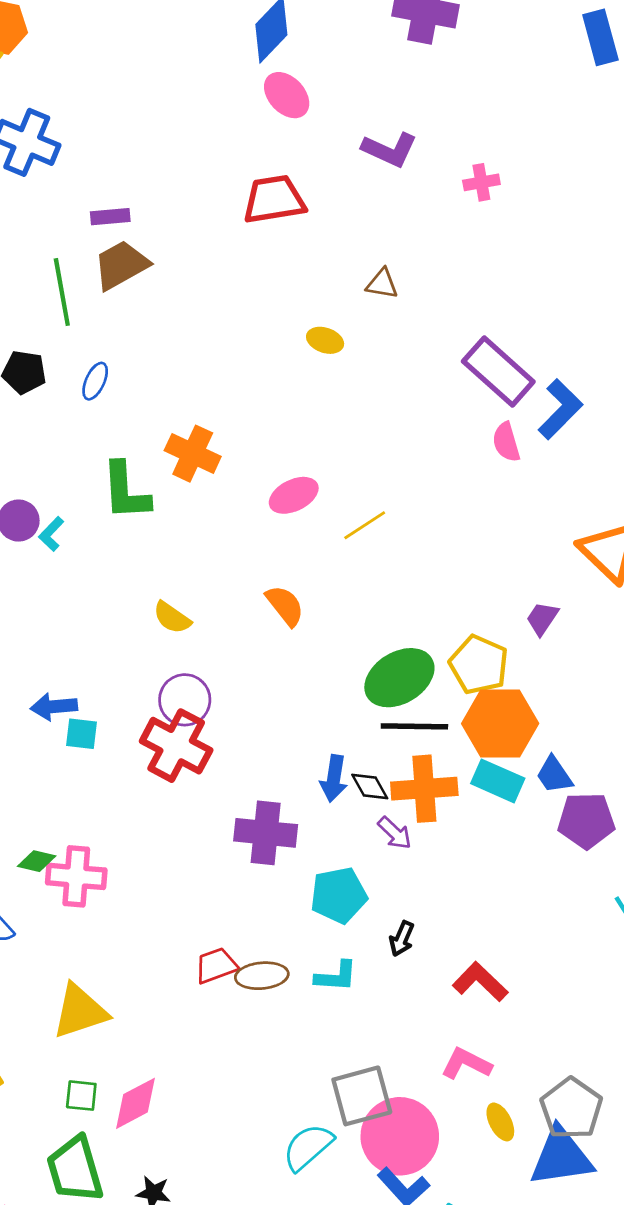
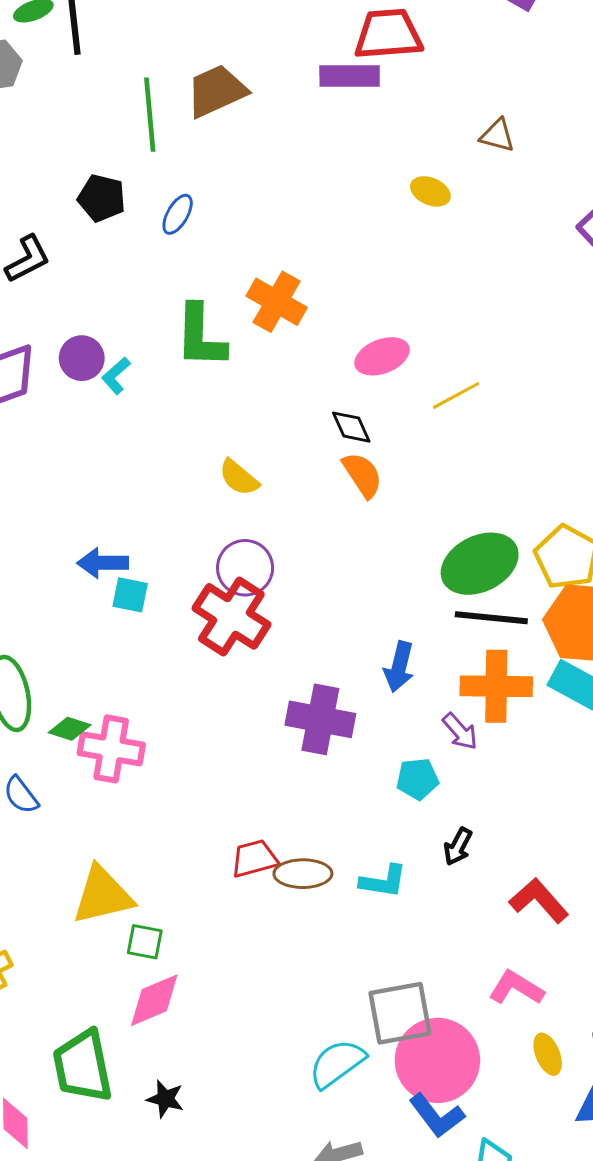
purple rectangle: (110, 217) -> (350, 76), moved, size x1.4
black diamond: (370, 786) -> (351, 427), moved
cyan pentagon: (339, 895) -> (417, 779), moved, size x0.7
green square: (81, 1096) -> (145, 942), moved

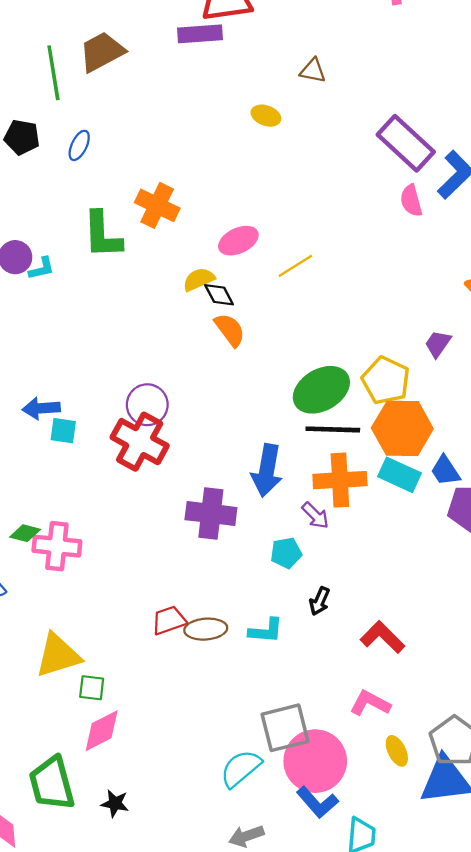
cyan L-shape: (116, 376) -> (42, 268), turned -148
yellow semicircle: (239, 478) -> (199, 279), moved, turned 120
blue arrow: (399, 667) -> (267, 470), size x1.4

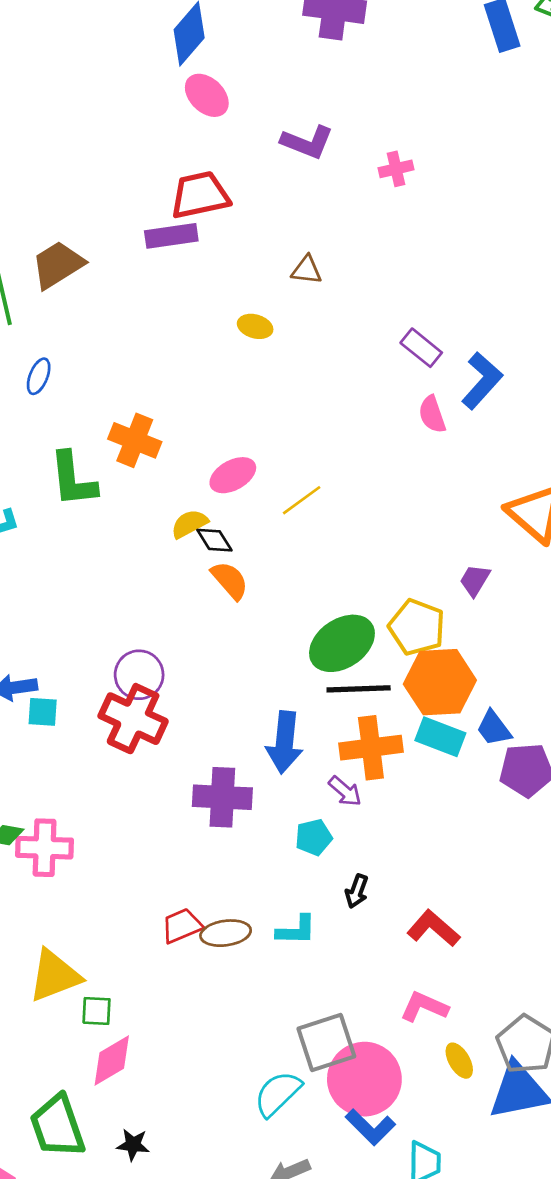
purple rectangle: (406, 143) -> (421, 348), size x0.6

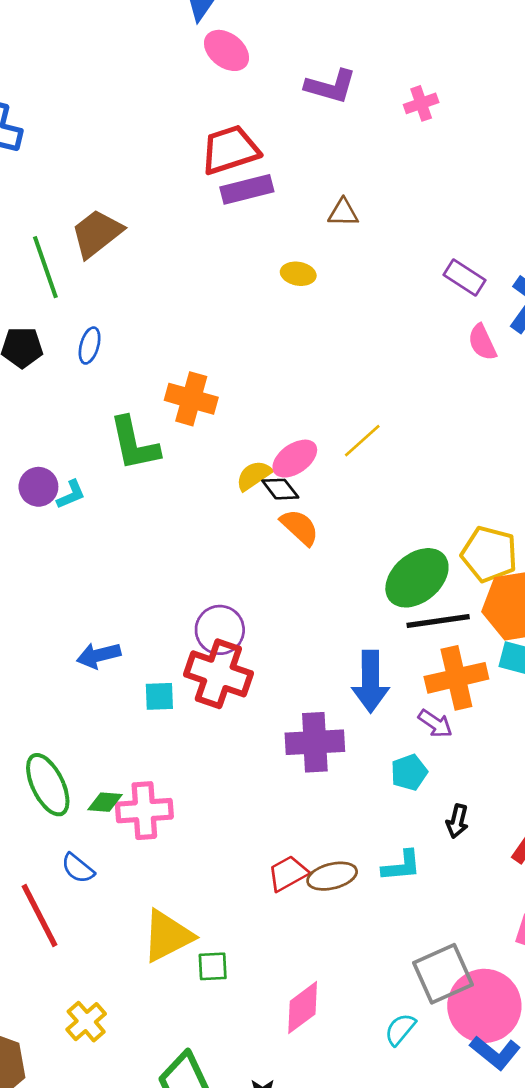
purple rectangle: (171, 236) -> (247, 189), moved
pink ellipse: (233, 475) -> (295, 459), moved
cyan square: (43, 712) -> (159, 696), moved
pink diamond: (112, 1060) -> (303, 1008), moved
cyan semicircle: (278, 1094) -> (400, 1029), size x0.7

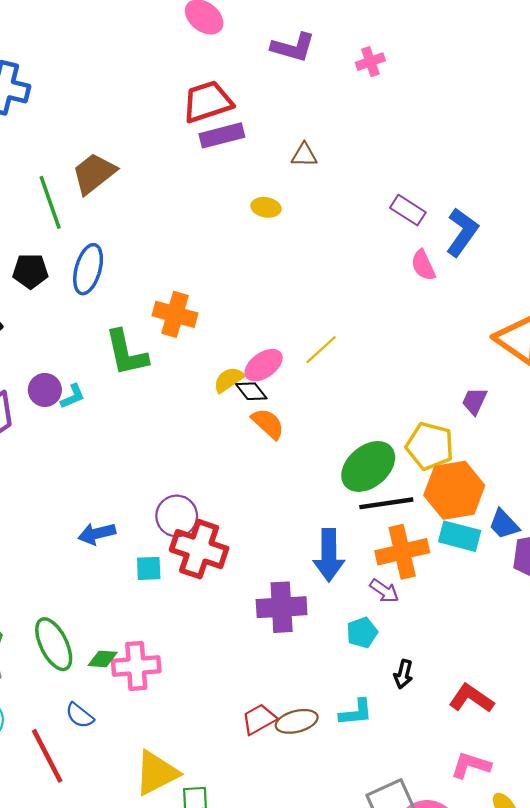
blue ellipse: (90, 345) -> (88, 269), size x1.6
purple circle: (220, 630) -> (177, 516), moved

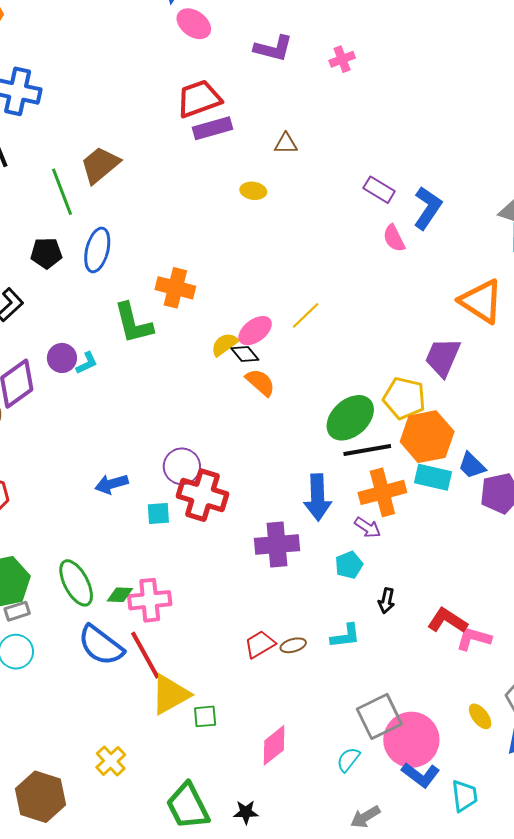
purple trapezoid: (474, 401) -> (443, 357), size x1.6
blue semicircle: (80, 715) -> (101, 645), size x1.8
brown ellipse: (297, 721) -> (293, 645), size x0.7
red line: (47, 756) -> (145, 655), moved
pink L-shape: (471, 765) -> (474, 639), moved

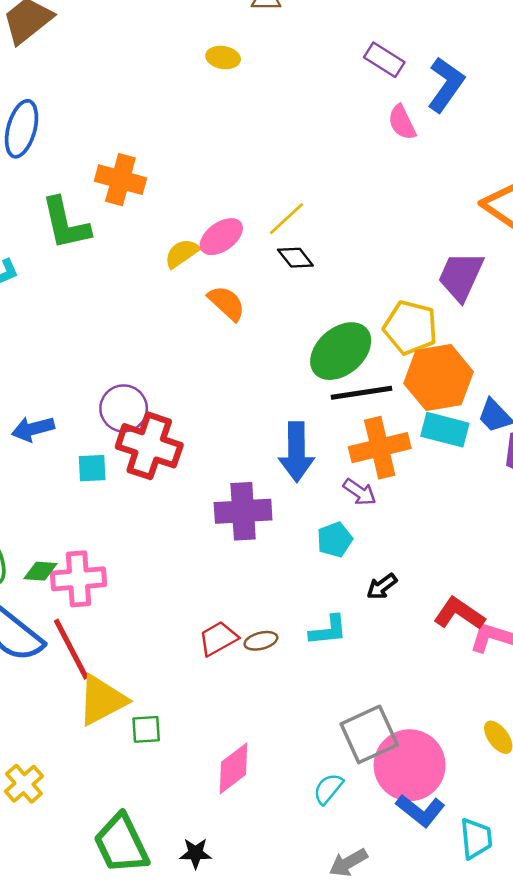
black diamond: (245, 354) -> (295, 258), moved
black arrow: (386, 601) -> (382, 586), turned 40

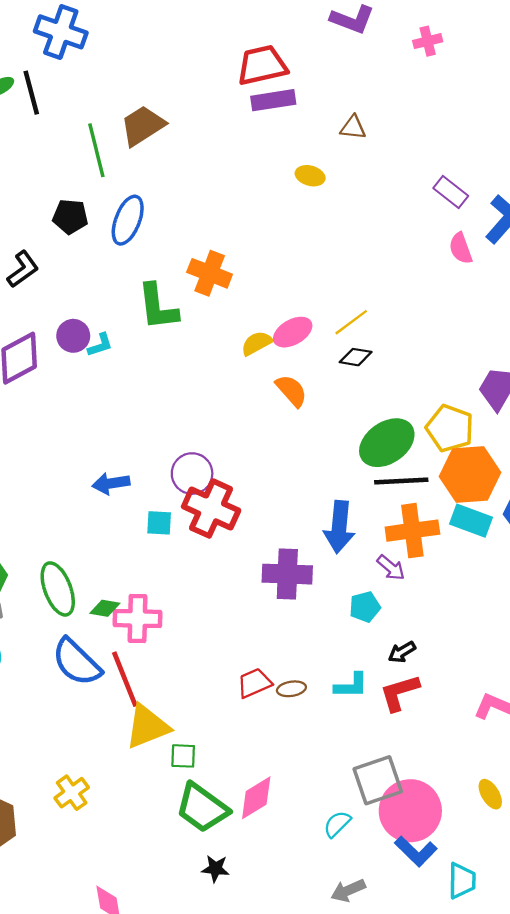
black diamond: (295, 258) -> (356, 357), turned -48
red L-shape: (459, 614) -> (399, 693), moved, turned -57
green trapezoid: (121, 844) -> (202, 808), moved, turned -34

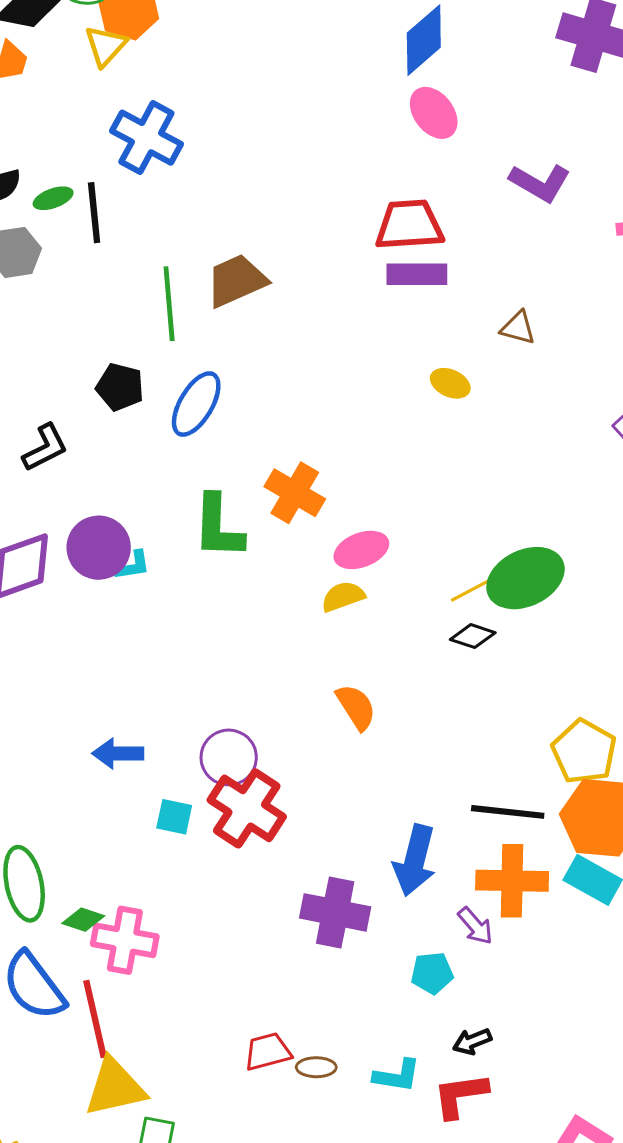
pink ellipse: (293, 332) -> (361, 550), moved
purple circle: (73, 336) -> (99, 548), size x1.4
orange semicircle: (291, 391) -> (356, 707), moved
green ellipse: (387, 443) -> (525, 578), moved

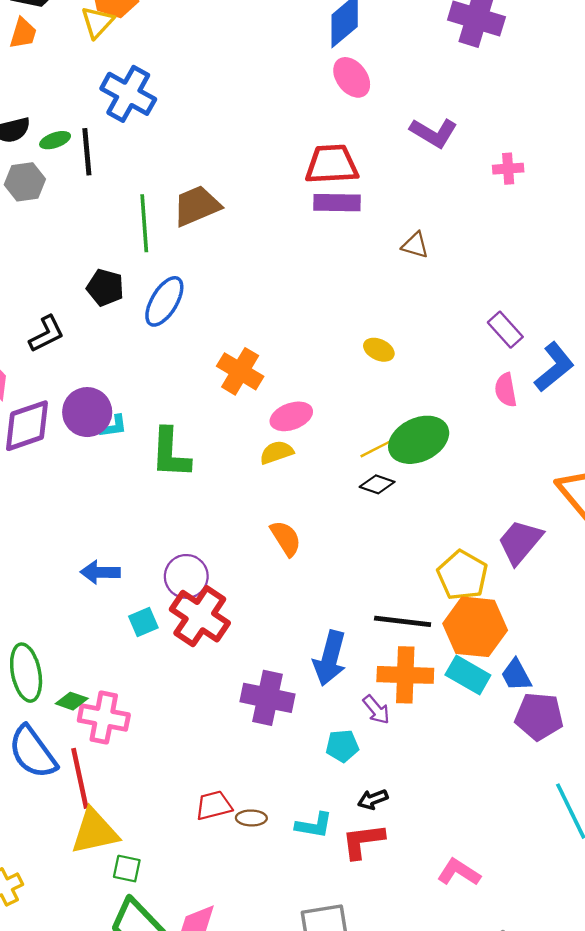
yellow ellipse: (450, 383) -> (379, 350), moved
green L-shape: (218, 527) -> (170, 453), moved
cyan square: (174, 817) -> (143, 622), turned -36

